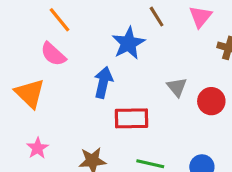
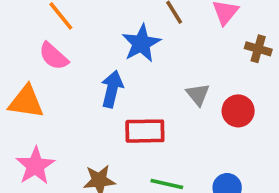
orange triangle: (30, 93) -> (26, 102), turned -36
pink star: (38, 148) -> (35, 166), size x1.5

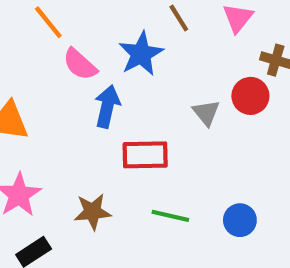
pink semicircle: (54, 56) -> (80, 64), moved
red circle: (238, 111) -> (250, 96), moved

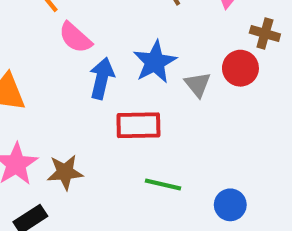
blue star: (141, 54) -> (155, 62), moved
brown star: (93, 212) -> (65, 172), moved
blue circle: (240, 220) -> (230, 205), moved

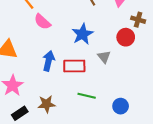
blue arrow: (102, 78) -> (49, 61), moved
gray triangle: (198, 84) -> (104, 57), moved
brown star: (65, 172) -> (46, 104), moved

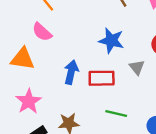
pink semicircle: (42, 22) -> (42, 32), moved
blue star: (82, 34) -> (111, 41), turned -30

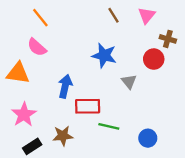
red rectangle: (102, 78) -> (88, 106), moved

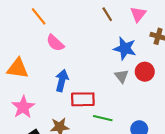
pink semicircle: (37, 47) -> (55, 43), moved
blue star: (104, 55) -> (125, 48), moved
red circle: (154, 59) -> (145, 72), moved

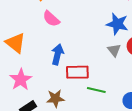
orange triangle: (18, 68) -> (15, 43), turned 30

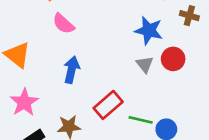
red rectangle: (77, 72) -> (108, 105), moved, turned -40
green line: (96, 90) -> (141, 120), moved

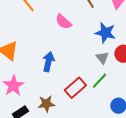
pink semicircle: (63, 24) -> (63, 22), moved
green line: (141, 120) -> (99, 81), moved, turned -60

